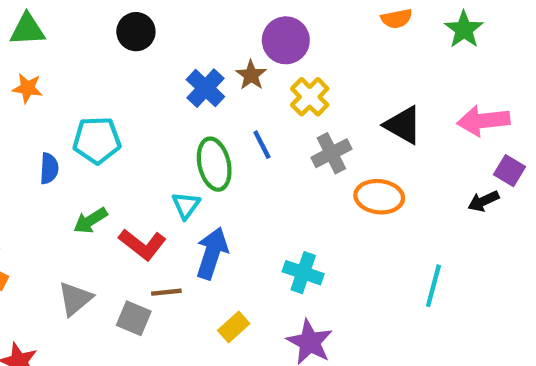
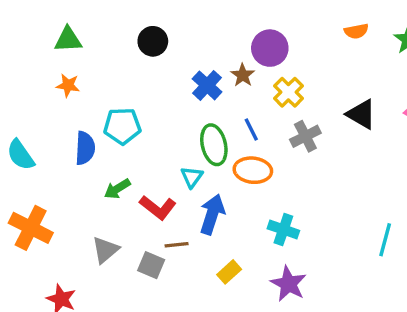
blue semicircle: (49, 168) -> (85, 148), size x1.4
orange ellipse: (379, 197) -> (253, 170), moved

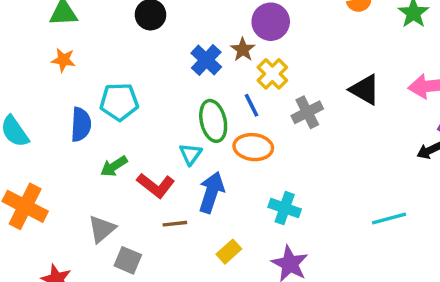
yellow cross: (288, 92) -> (272, 74), moved
cyan line: (385, 240) -> (389, 218), turned 60
gray square: (151, 265) -> (128, 260), moved

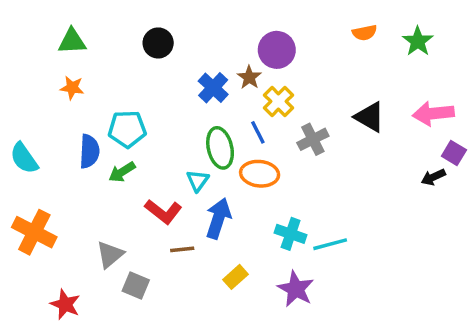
green arrow: (114, 166) -> (122, 172), moved
cyan line: (389, 218) -> (330, 244), moved

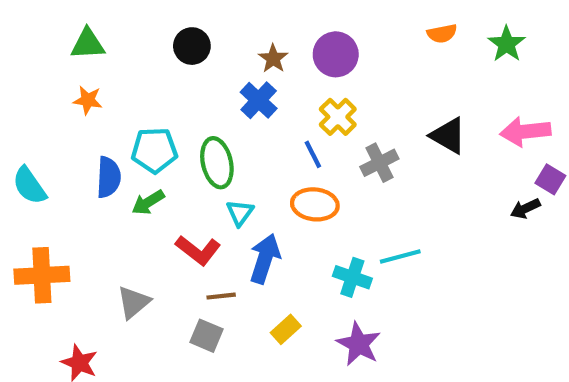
brown star: (249, 77) -> (273, 59), moved
green ellipse: (220, 148) -> (217, 163), moved
orange cross: (34, 232) -> (42, 275), turned -30
cyan line: (330, 244) -> (400, 256), moved
gray square: (136, 285) -> (206, 336), moved

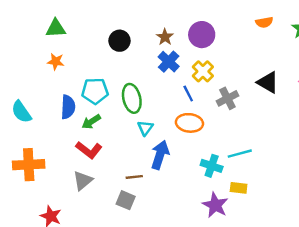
black circle: (192, 46) -> (119, 41), moved
blue cross: (259, 100) -> (169, 62), moved
red L-shape: (198, 250) -> (89, 150), moved
yellow rectangle: (286, 329) -> (239, 188), moved, turned 49

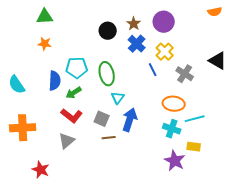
black circle: (119, 41) -> (108, 31), moved
gray cross: (227, 98) -> (185, 74), turned -30
orange ellipse: (189, 123) -> (174, 104), moved
gray square: (126, 200) -> (102, 119), moved

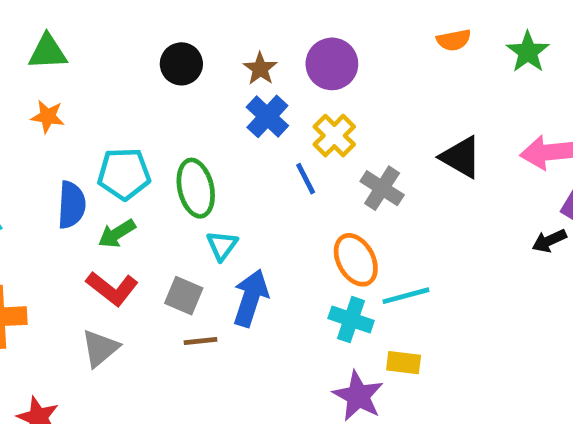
black circle: (108, 31) -> (181, 64), moved
orange ellipse: (174, 104) -> (356, 260), turned 55

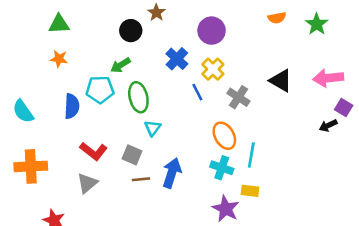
brown star: (260, 69) -> (156, 13), moved
green arrow: (117, 234) -> (121, 65), moved
cyan line: (406, 296) -> (251, 155), turned -65
blue arrow: (251, 298) -> (172, 173), moved

